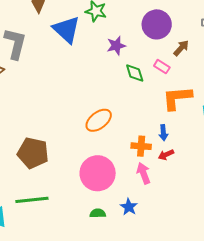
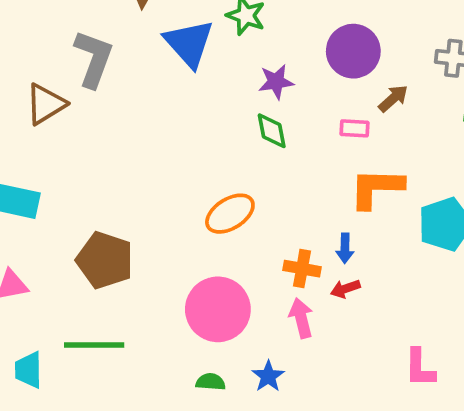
pink rectangle: (162, 67) -> (355, 128), turned -35
green diamond: (135, 73) -> (272, 131), moved

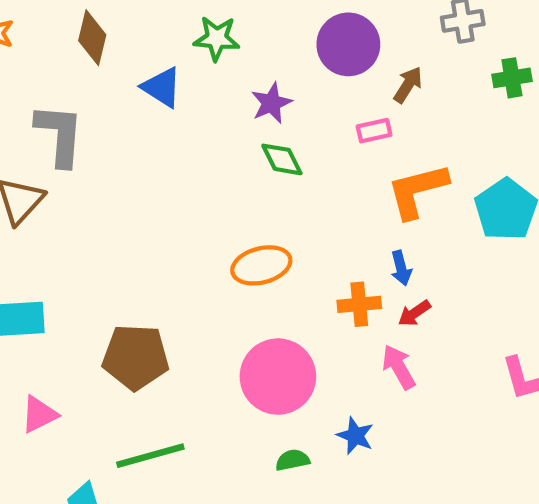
blue triangle: (189, 43) -> (162, 87), size x0.7
orange ellipse: (230, 214) -> (261, 265), turned 33
pink arrow: (301, 318) -> (399, 367), moved

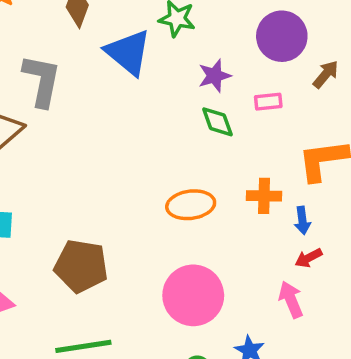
blue triangle: (162, 87) -> (128, 52), size x1.4
pink rectangle: (374, 131) -> (268, 102), moved
orange cross: (359, 304) -> (264, 196), moved

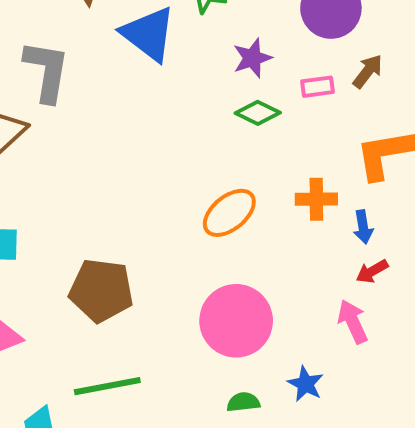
brown arrow: (326, 74) -> (368, 71), moved
green diamond: (217, 122) -> (258, 113), turned -42
orange ellipse: (191, 205) -> (229, 213), turned -30

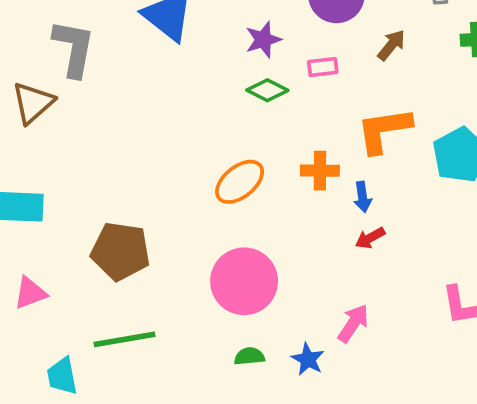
brown arrow: (368, 71) -> (391, 45), moved
pink arrow: (353, 322) -> (353, 323), moved, turned 57
blue star: (306, 384) -> (308, 359), moved

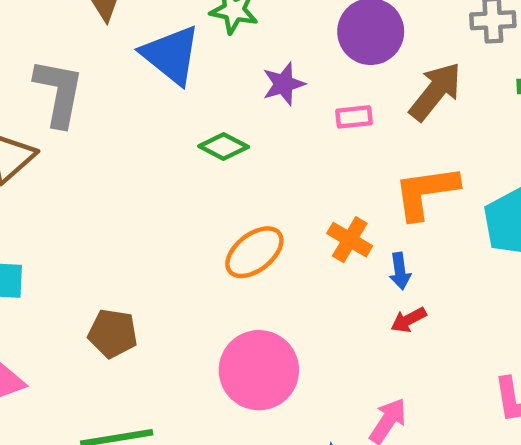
brown arrow: (391, 45) -> (435, 92), size x1.6
green diamond: (267, 90) -> (224, 146), moved
orange cross: (320, 171) -> (350, 240), turned 30
brown pentagon: (120, 251) -> (113, 333), size x0.7

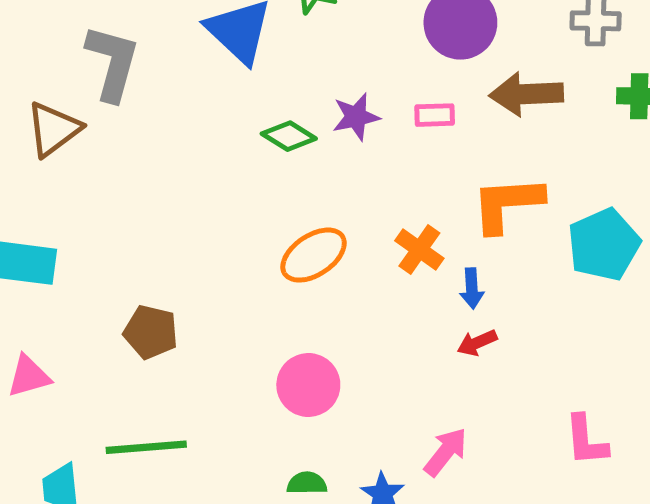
purple star: (284, 84) -> (356, 117), moved
brown arrow: (435, 92) -> (526, 94), turned -136
pink circle: (259, 370) -> (308, 385), size x0.7

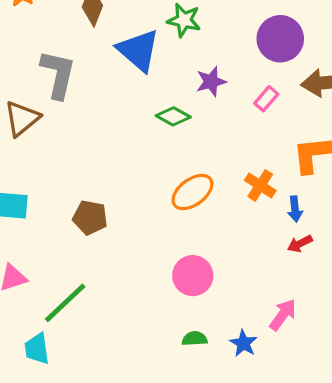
pink rectangle: (435, 115) -> (266, 99), turned -45
purple star: (356, 117) -> (211, 82), moved
brown pentagon: (151, 332) -> (90, 218), moved
green line: (146, 447) -> (65, 303), moved, turned -36

